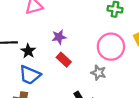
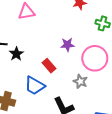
purple star: (59, 37) -> (67, 45), moved
blue trapezoid: (30, 75) -> (35, 86), moved

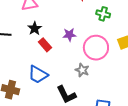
black star: (16, 54) -> (35, 28), moved
red rectangle: (49, 66) -> (45, 45), moved

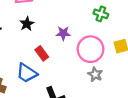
red rectangle: (45, 45) -> (42, 53), moved
gray star: (82, 70) -> (95, 74), moved

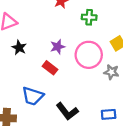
red rectangle: (42, 53) -> (50, 68), moved
gray star: (95, 74) -> (111, 72), moved

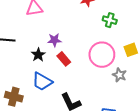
purple star: (58, 47) -> (54, 40), moved
black star: (19, 48) -> (38, 55), moved

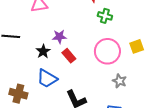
green cross: (110, 20) -> (105, 16), moved
gray star: (119, 75) -> (119, 81), moved

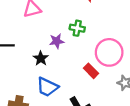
green cross: (105, 16) -> (77, 28), moved
red rectangle: (69, 56) -> (91, 71), moved

